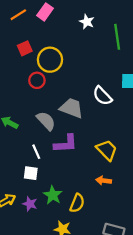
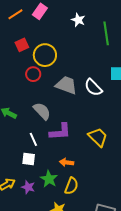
gray trapezoid: (71, 108) -> (66, 85), moved
orange arrow: (104, 181) -> (67, 162), moved

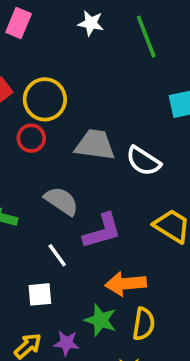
white semicircle: (93, 88) -> (143, 161), moved
white square: (29, 159) -> (40, 294), moved
orange arrow: (67, 162) -> (126, 284), size x1.5

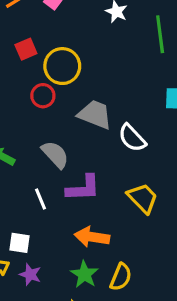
white square: (40, 294) -> (19, 243), moved
green star: (101, 320) -> (84, 274), moved
yellow semicircle: (144, 324) -> (121, 277), moved

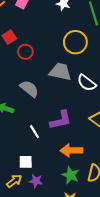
yellow circle: (62, 66) -> (75, 42), moved
red circle: (43, 96) -> (25, 52), moved
gray semicircle: (55, 155) -> (29, 89), moved

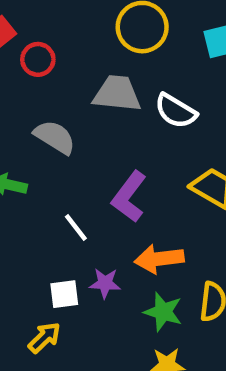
purple L-shape: (61, 120) -> (129, 197), turned 145
purple star: (36, 181) -> (105, 283), moved

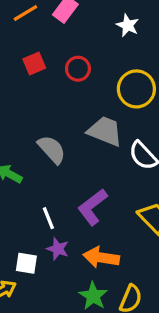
red circle: (38, 59) -> (78, 69), moved
purple star: (105, 283) -> (58, 249), moved

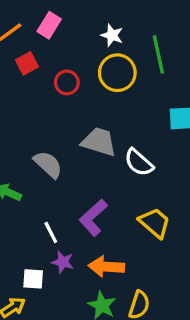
red square: (34, 63) -> (27, 63), moved
yellow circle: (136, 89) -> (117, 73), moved

